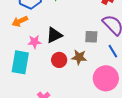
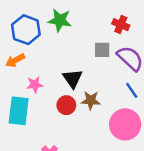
black triangle: (54, 35) -> (73, 79), moved, turned -36
gray square: (91, 37) -> (102, 50), moved

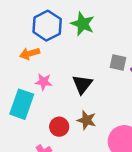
brown star: (91, 100) -> (86, 120), moved
red circle: (66, 105) -> (59, 127), moved

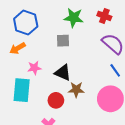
green star: (83, 24) -> (74, 18), moved
gray square: (118, 62) -> (63, 41), moved
black triangle: (82, 84) -> (63, 73), moved, turned -30

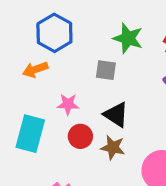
pink star: (34, 68) -> (68, 104), moved
black triangle: (63, 73) -> (116, 115), moved
red circle: (56, 100) -> (80, 136), moved

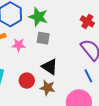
green star: (128, 38) -> (38, 17), moved
pink star: (68, 104) -> (19, 45), moved

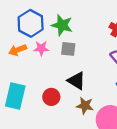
pink star: (19, 45) -> (41, 48), moved
brown star: (48, 88) -> (85, 106), moved

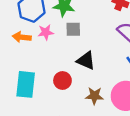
orange arrow: (18, 50) -> (22, 37), turned 36
brown star: (85, 106) -> (94, 96), moved

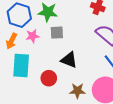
orange arrow: (22, 37) -> (11, 41), turned -70
cyan rectangle: (26, 84) -> (21, 66), moved

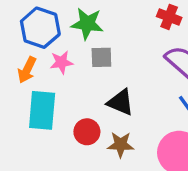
brown star: (77, 91) -> (121, 145), moved

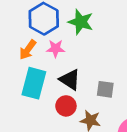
gray square: (101, 57) -> (105, 89), moved
black triangle: (120, 102) -> (70, 80), moved

